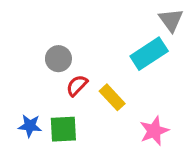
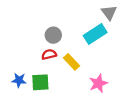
gray circle: (58, 59) -> (53, 35), moved
red semicircle: (77, 86) -> (49, 54), turned 32

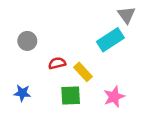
gray circle: (53, 35) -> (27, 41), moved
green square: (40, 82) -> (71, 95), moved

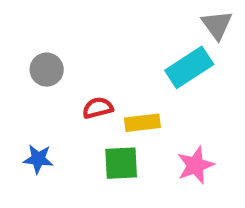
yellow rectangle: (83, 72) -> (142, 123), turned -54

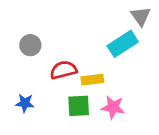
red semicircle: (98, 108) -> (63, 70), size x1.4
pink star: (196, 165) -> (113, 107), moved, turned 30

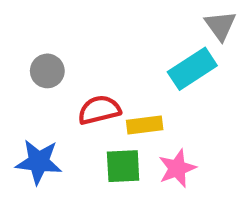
blue star: (25, 103) -> (39, 162), size x1.5
pink star: (113, 107) -> (177, 168), turned -30

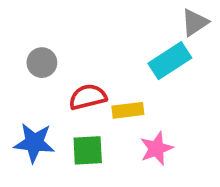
gray triangle: (220, 25) -> (195, 22), turned 32
green square: (123, 166) -> (88, 150), moved

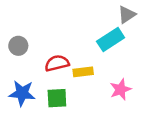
gray circle: (42, 63) -> (18, 46), moved
pink star: (156, 148) -> (121, 89), moved

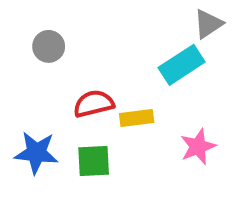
gray circle: (18, 46) -> (49, 46), moved

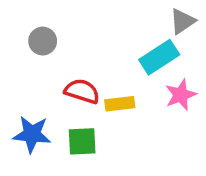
red semicircle: (94, 104) -> (82, 91), turned 32
pink star: (198, 147) -> (181, 95), moved

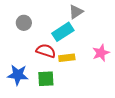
gray triangle: (182, 21) -> (76, 12), moved
cyan rectangle: (159, 57) -> (63, 32), moved

